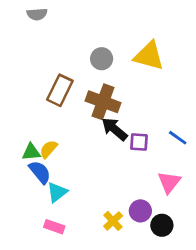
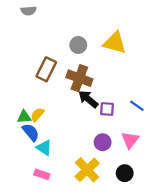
cyan triangle: (57, 192) -> (44, 148), turned -49
purple circle: (140, 211) -> (103, 142), moved
yellow cross: (113, 221) -> (87, 170), size x1.6

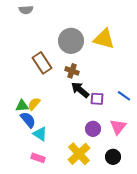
gray circle: (78, 45) -> (71, 41), size x1.6
brown rectangle: (46, 69) -> (42, 63), turned -60
brown cross: (79, 78) -> (72, 71), size x0.6

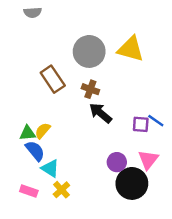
purple square: (97, 99) -> (141, 124), moved
yellow cross: (79, 154) -> (61, 190), moved, size x0.6
black circle: (113, 157) -> (132, 183), moved, size x1.6
pink rectangle: (38, 158) -> (29, 191), moved

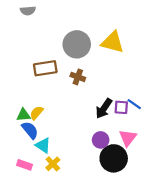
brown rectangle: (53, 79) -> (45, 68), turned -65
black arrow: (100, 113) -> (104, 108), moved, turned -96

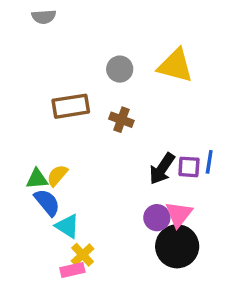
gray circle: (77, 44) -> (120, 69), size x0.6
blue line: (134, 104) -> (209, 162), turned 64
pink triangle: (128, 138) -> (179, 214), moved
pink rectangle: (25, 165) -> (72, 270), moved, turned -32

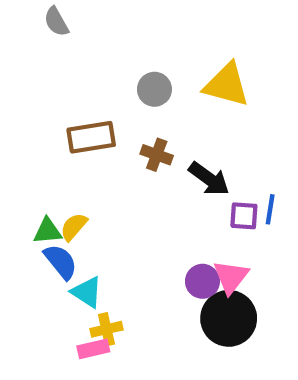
gray semicircle: (44, 17) -> (56, 22), turned 65
black arrow: (162, 169) -> (209, 179), moved, turned -88
yellow cross: (83, 255) -> (106, 329), turned 30

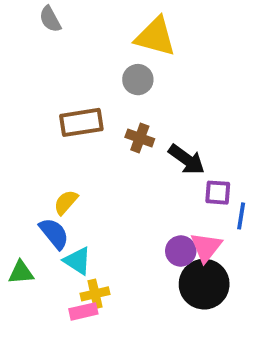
yellow triangle: (226, 85) -> (155, 37), moved
blue line: (270, 209) -> (241, 216), moved
green triangle: (48, 231) -> (21, 272), moved

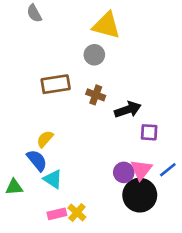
black arrow: (187, 159) -> (128, 110), turned -55
blue line: (241, 216) -> (168, 170), moved, turned 42
yellow cross: (95, 294) -> (77, 213), moved, turned -36

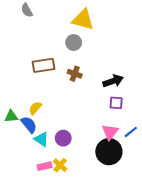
black arrow: (128, 110) -> (113, 81), moved
purple circle: (124, 172) -> (63, 138), moved
green triangle: (14, 187) -> (11, 116), moved

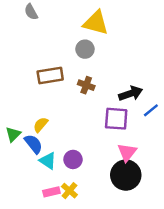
purple square: (116, 103) -> (116, 119), moved, size x1.5
green triangle: (11, 116) -> (13, 134), turned -40
blue line: (131, 132) -> (151, 110), moved

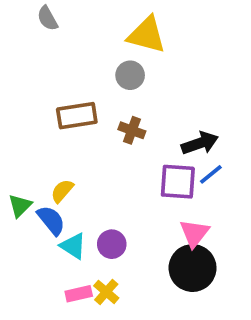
blue line: (151, 110) -> (211, 174), moved

